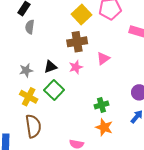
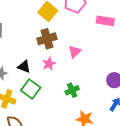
black triangle: (50, 67) -> (24, 67), turned 48
green cross: (101, 105) -> (72, 90), moved

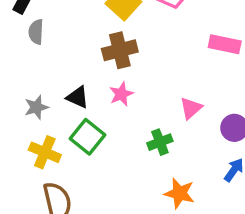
pink rectangle: (105, 21) -> (225, 44), moved
pink triangle: (75, 52) -> (191, 108), moved

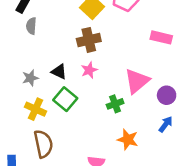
pink triangle: (191, 108) -> (137, 81), size x1.6

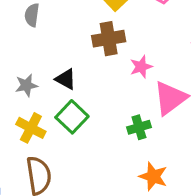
pink star: (89, 70) -> (141, 67), moved

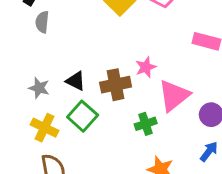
brown cross: (109, 39) -> (116, 85), moved
gray star: (26, 85) -> (39, 88), turned 30

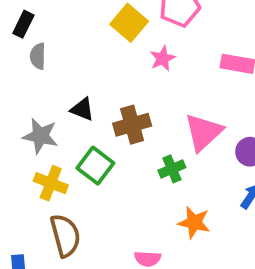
pink star: (146, 67) -> (163, 58), moved
black triangle: (76, 81) -> (82, 109), moved
gray star: (39, 88) -> (40, 136), size x1.4

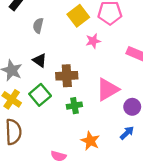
gray semicircle: (38, 56) -> (38, 26), moved
green cross: (172, 169) -> (74, 106), moved

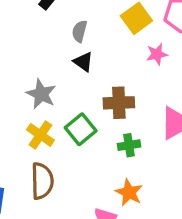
black triangle: (40, 60) -> (83, 62), moved
orange star: (90, 141) -> (129, 193), moved

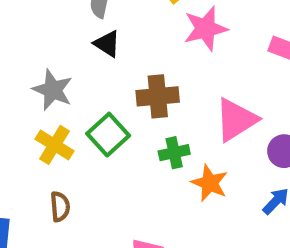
pink star: (157, 54) -> (205, 29), size x1.5
brown semicircle: (42, 181) -> (60, 207), size x0.6
orange star: (129, 193) -> (210, 183), moved

